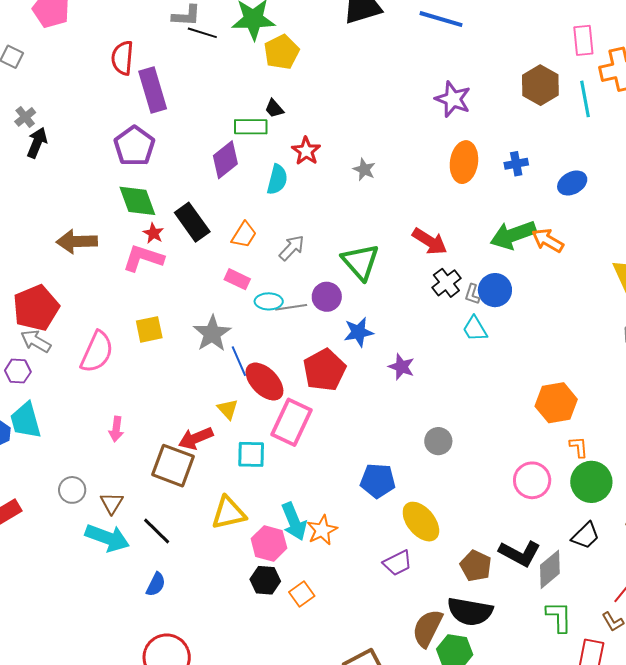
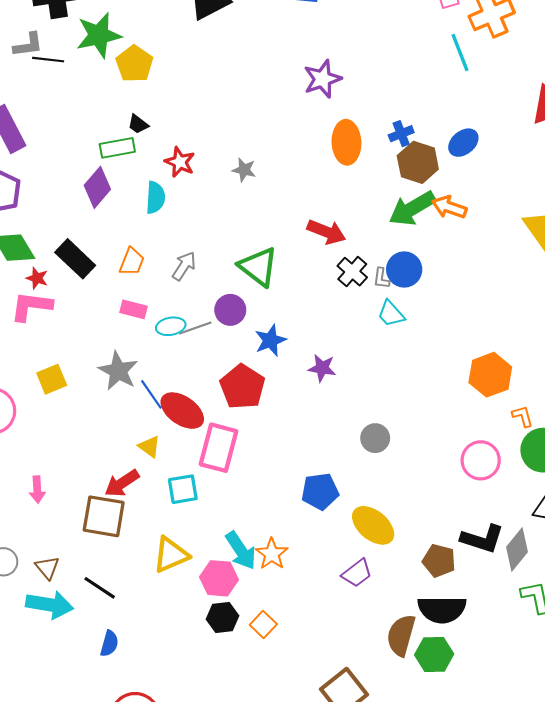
brown hexagon: (540, 85) -> (418, 162), moved
purple star: (453, 99) -> (322, 79), turned -30

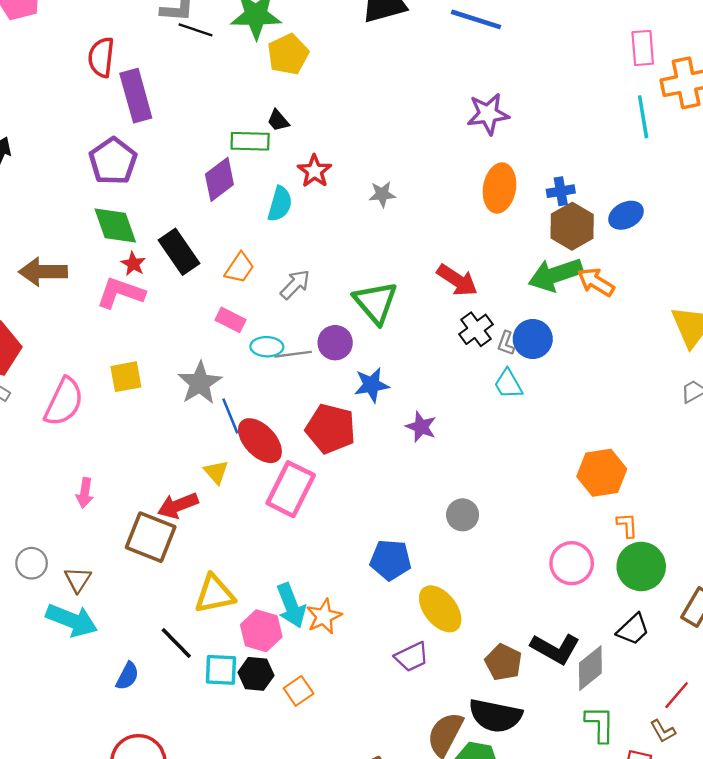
gray star: (244, 170) -> (382, 194), turned -30
red pentagon: (242, 387) -> (331, 429), turned -30
cyan square: (183, 489) -> (221, 670), moved
black line: (100, 588) -> (176, 643), moved

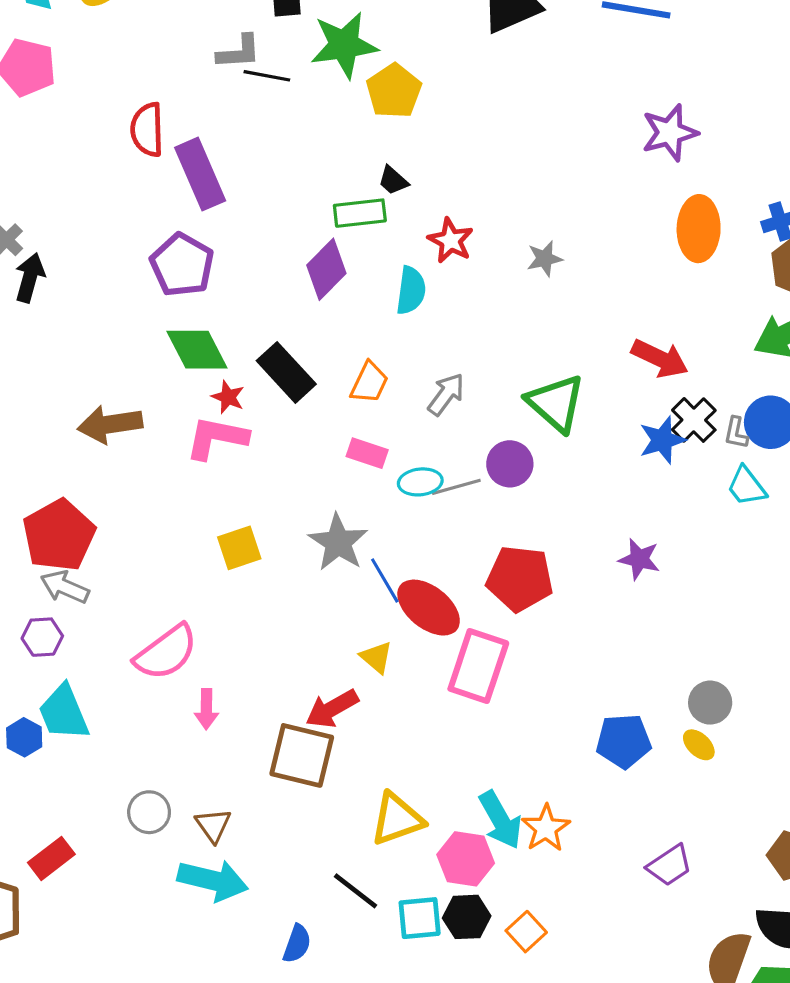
blue star: (372, 385) -> (662, 440), moved
pink semicircle: (64, 402) -> (166, 652), moved, turned 36
gray circle: (463, 515) -> (710, 703), moved
yellow ellipse: (440, 609) -> (699, 745), moved, size x0.5

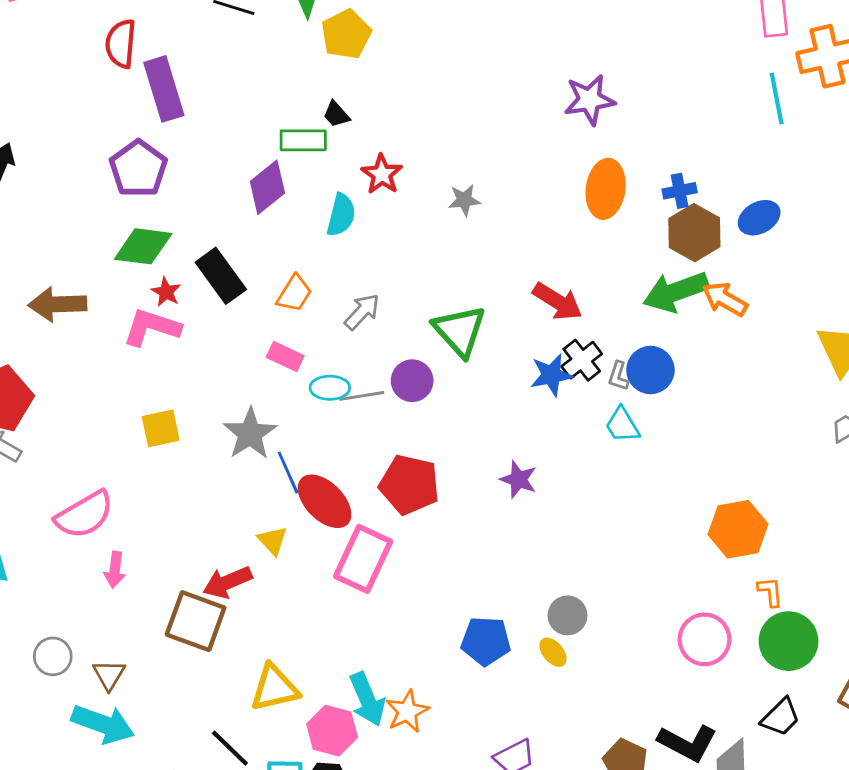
green diamond: (197, 350) -> (143, 246), turned -62

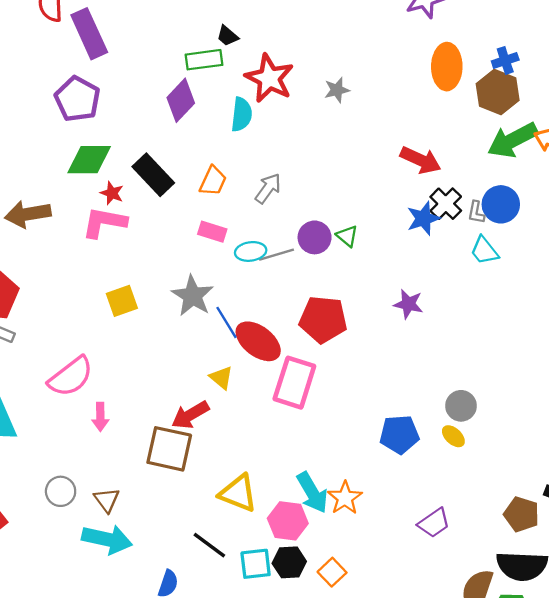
red star: (382, 174) -> (269, 78), size x1.5
brown hexagon: (694, 233) -> (498, 92), moved
green triangle: (460, 331) -> (347, 236), moved, size x0.5
yellow triangle: (274, 688) -> (238, 493), turned 42

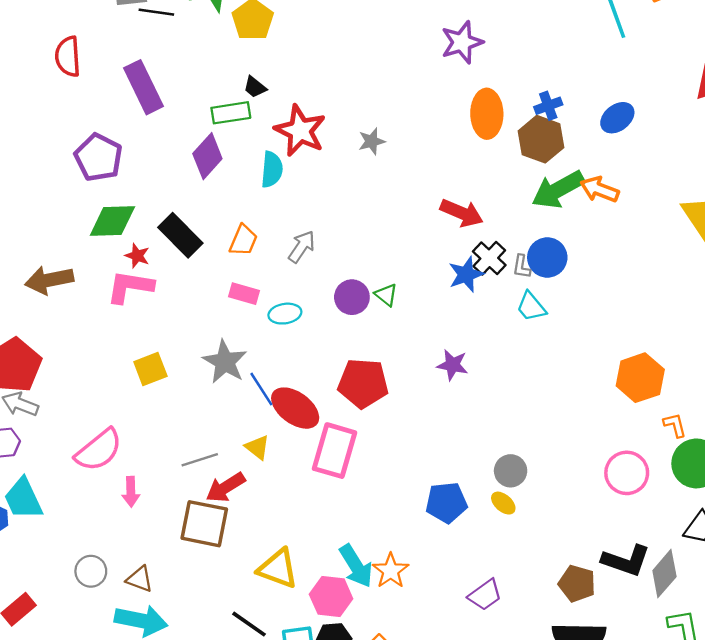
purple rectangle: (89, 34) -> (144, 87), moved
gray line: (276, 255) -> (200, 460), moved
brown triangle: (107, 500) -> (140, 579), turned -32

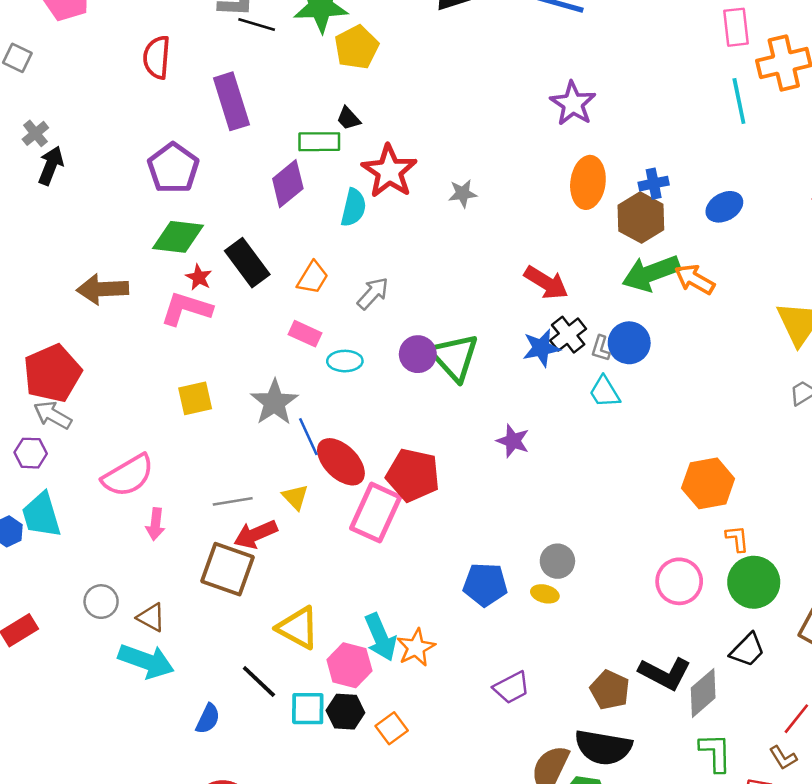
purple star: (462, 42) -> (573, 104), turned -30
green triangle: (386, 295) -> (454, 357), size x2.0
red pentagon: (363, 383) -> (413, 475), moved
yellow ellipse: (503, 503) -> (545, 594), turned -35

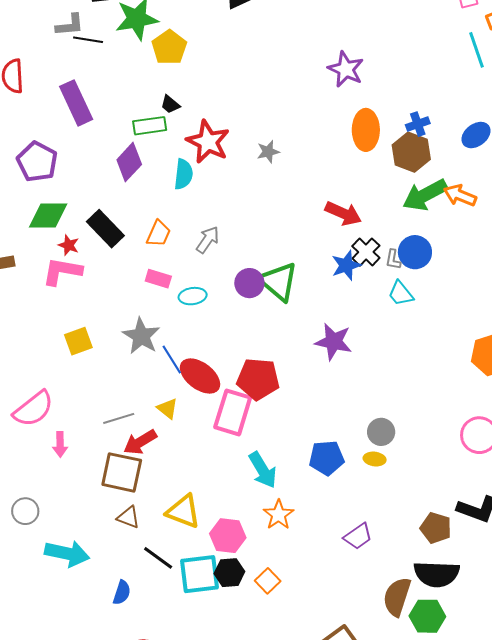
purple star: (513, 441) -> (333, 342), size x1.4
brown triangle: (151, 617) -> (128, 517), moved
cyan arrow: (380, 637) -> (263, 470), moved
cyan square: (308, 709) -> (199, 574), size x1.4

